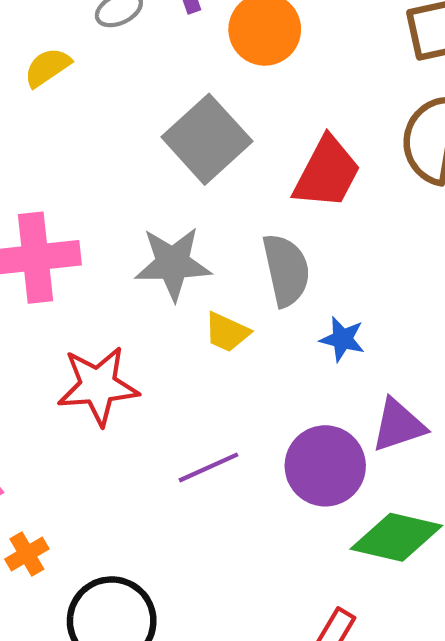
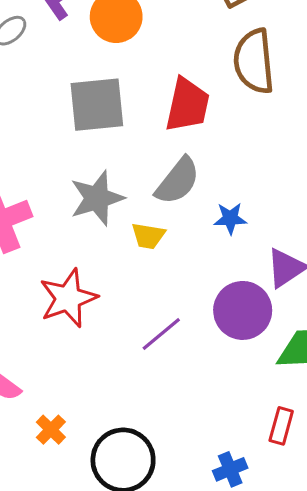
gray square: (207, 139) -> (97, 105), turned -38
gray semicircle: (286, 270) -> (178, 181), turned 66

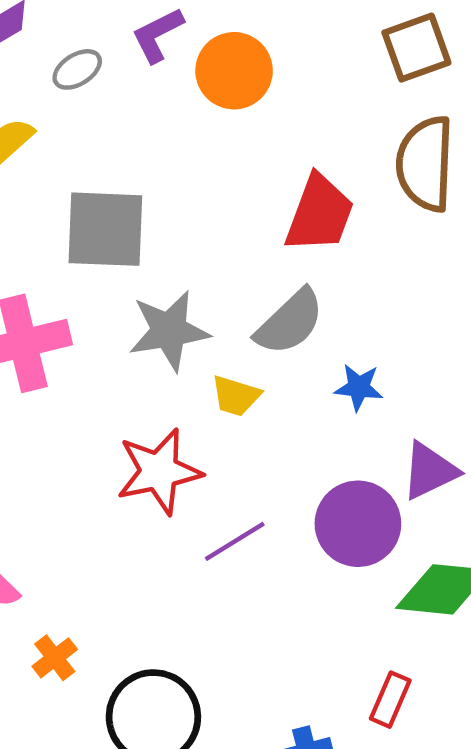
gray square: (97, 105) -> (105, 229), moved
red star: (68, 298) -> (159, 471), moved

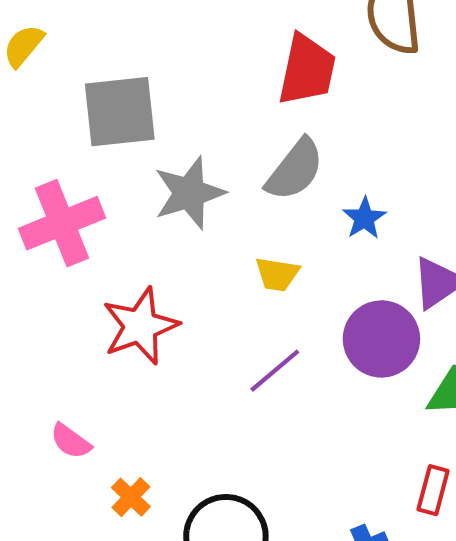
blue star: (359, 387) -> (364, 218), turned -30
yellow trapezoid: (236, 396) -> (277, 274), moved
red star: (159, 471) -> (140, 326), moved

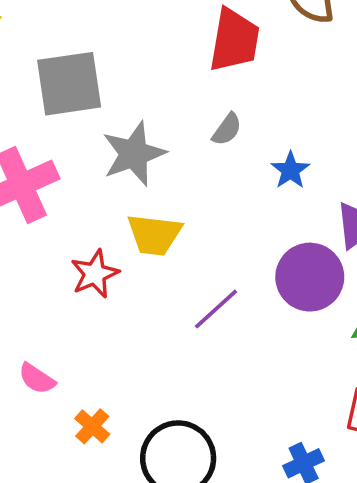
gray semicircle: (295, 170) -> (227, 129), size x0.6
yellow trapezoid: (277, 274) -> (154, 235), moved, size x1.4
red star: (140, 326) -> (95, 274), size x0.7

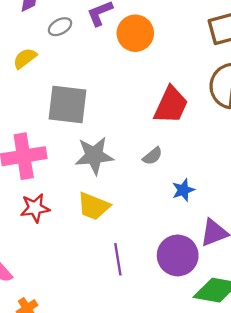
red star: (95, 274) -> (35, 208), moved
purple line: (216, 309) -> (118, 259), turned -72

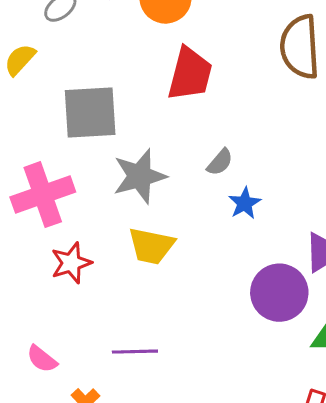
red trapezoid: (171, 105) -> (190, 74), moved
blue star: (183, 190) -> (245, 203), moved
purple line: (118, 259) -> (135, 352), moved, turned -72

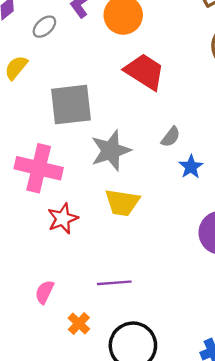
red trapezoid: (190, 74) -> (145, 72), turned -69
pink cross: (43, 195) -> (39, 168), turned 36
pink semicircle: (42, 359) -> (44, 292), turned 80

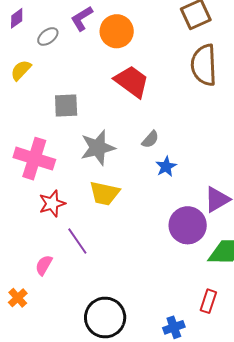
gray square: (71, 105) -> (66, 105), size x0.7
purple line: (114, 283) -> (77, 241), moved, turned 56
pink semicircle: (44, 292) -> (44, 265), moved
orange cross: (79, 324) -> (18, 298), moved

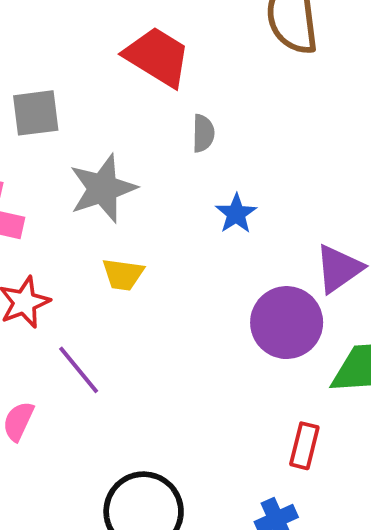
gray semicircle: (150, 139) -> (203, 133), moved, turned -36
yellow trapezoid: (105, 193) -> (123, 275), size x0.7
red rectangle: (208, 301) -> (304, 446), moved

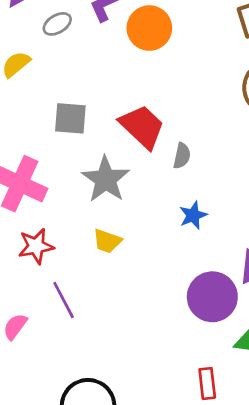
red trapezoid: (157, 57) -> (142, 127), moved
gray star: (103, 188) -> (106, 179), turned -30
red rectangle: (304, 446) -> (207, 383), turned -32

